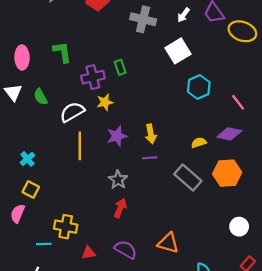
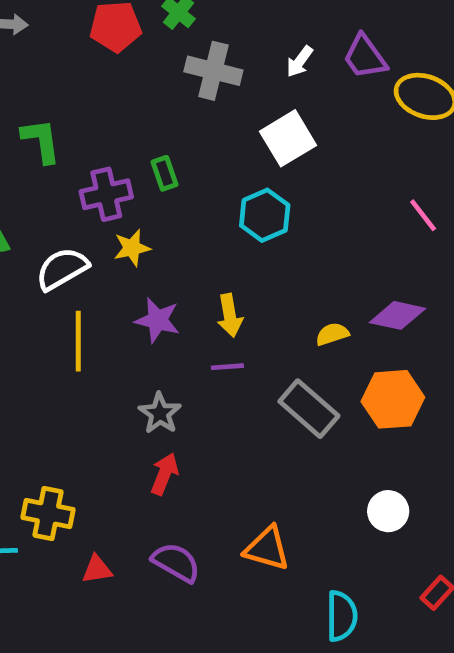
cyan hexagon: (199, 87) -> (265, 215), moved
pink line: (238, 102) -> (423, 215), moved
purple star: (117, 136) -> (157, 320), turned 30
white circle: (239, 227) -> (388, 511), moved

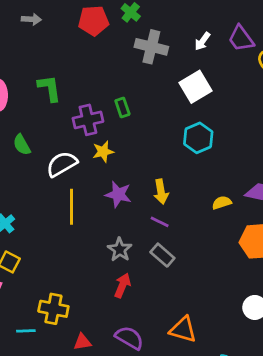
cyan hexagon: (265, 215) -> (198, 138), moved
purple line: (227, 367) -> (160, 222), turned 30
gray rectangle: (309, 409) -> (162, 255), moved, size x0.7

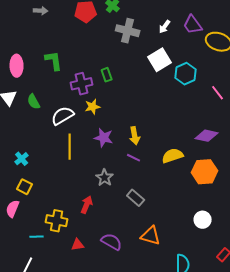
cyan hexagon: (198, 138) -> (186, 74), moved
yellow semicircle: (222, 203) -> (173, 156), moved, size x1.5
gray rectangle: (162, 255) -> (136, 198), moved
red arrow: (122, 285) -> (87, 205), moved

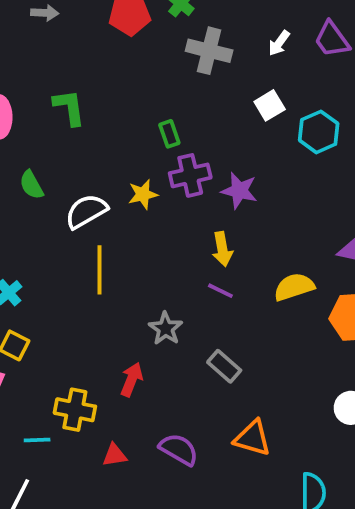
white square: (160, 60) -> (270, 105), size x0.7
purple cross: (82, 84) -> (190, 175), moved
purple star: (104, 138) -> (239, 191), moved

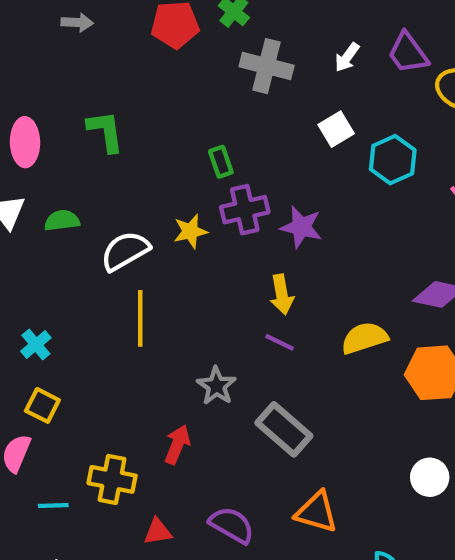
green semicircle: (31, 185) -> (62, 220), turned 112
gray rectangle: (224, 366) -> (284, 429), size x1.4
cyan line: (37, 440) -> (53, 506), moved

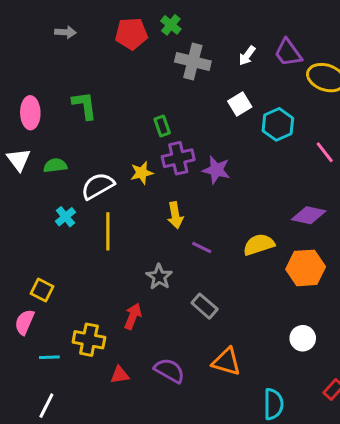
yellow arrow: (282, 294) -> (175, 215), moved
cyan cross: (36, 345) -> (65, 217), moved
gray rectangle: (284, 429) -> (205, 306), size x0.7

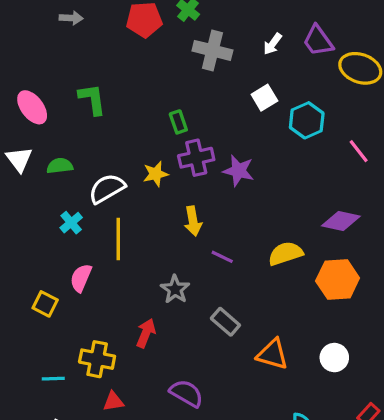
pink ellipse: (30, 113) -> (32, 107), turned -36
pink semicircle: (24, 322) -> (81, 278), moved
orange triangle: (227, 362) -> (273, 354), moved
red triangle: (120, 375) -> (113, 401), moved

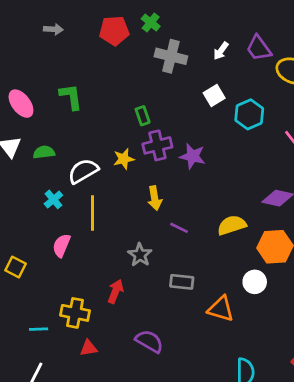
yellow square: (45, 304) -> (16, 267), moved
gray rectangle: (225, 322) -> (182, 282), turned -35
white circle: (334, 358) -> (255, 282), moved

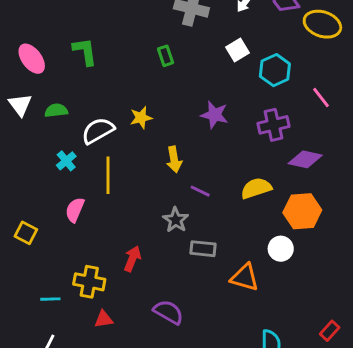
green rectangle: (143, 116) -> (166, 56), moved
purple cross: (157, 145) -> (273, 125), moved
gray star: (140, 255) -> (176, 220), moved

